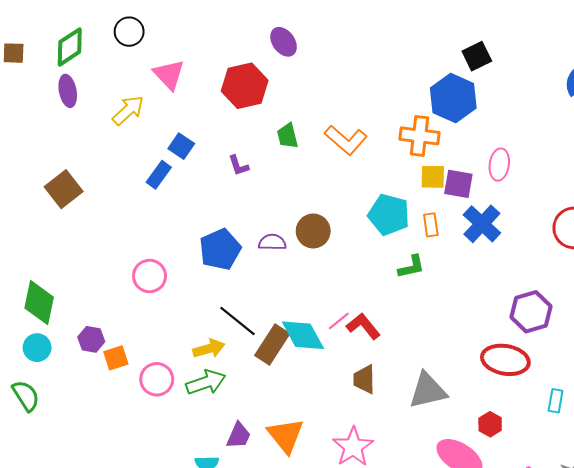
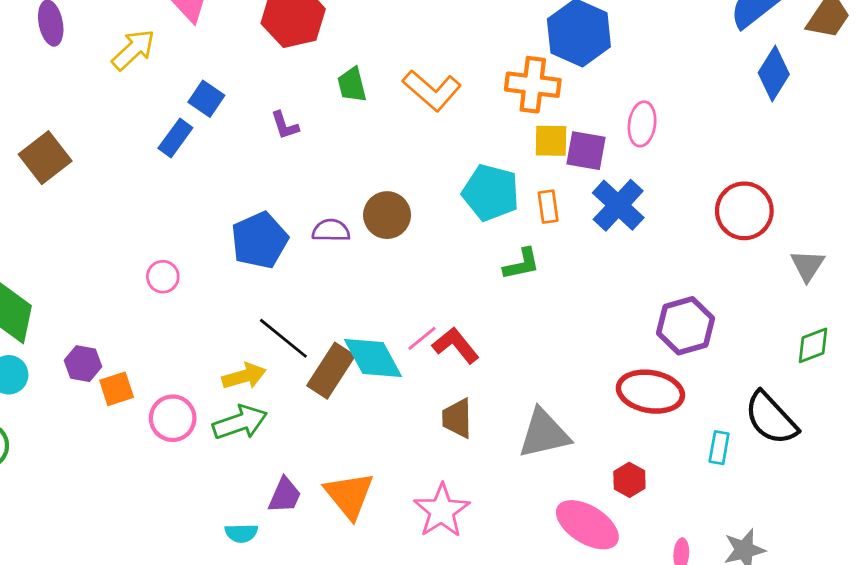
pink circle: (150, 276) -> (163, 277), size x0.7

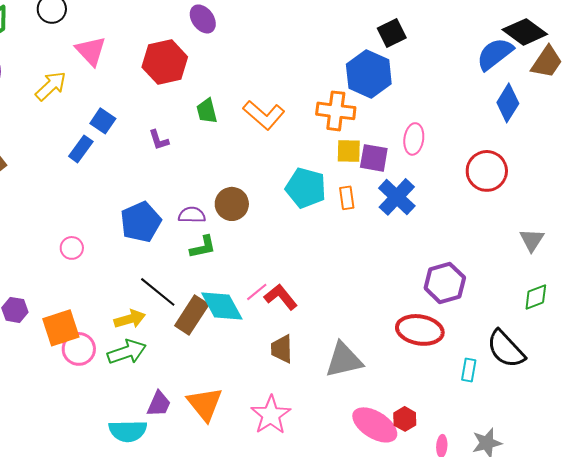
red circle: (744, 211) -> (487, 171), moved
green L-shape: (522, 264) -> (203, 247), moved
orange square: (117, 389) -> (61, 328), moved, size x1.5
red hexagon: (629, 480) -> (405, 419), moved
cyan semicircle: (241, 533) -> (128, 431), size x1.6

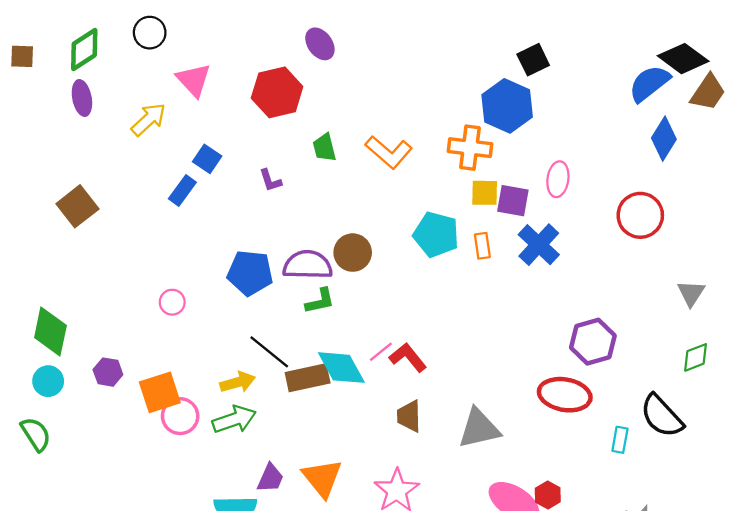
purple semicircle: (192, 215) -> (308, 265), size x1.6
blue pentagon: (141, 222) -> (250, 273), turned 30
brown rectangle: (192, 315) -> (308, 378), turned 45

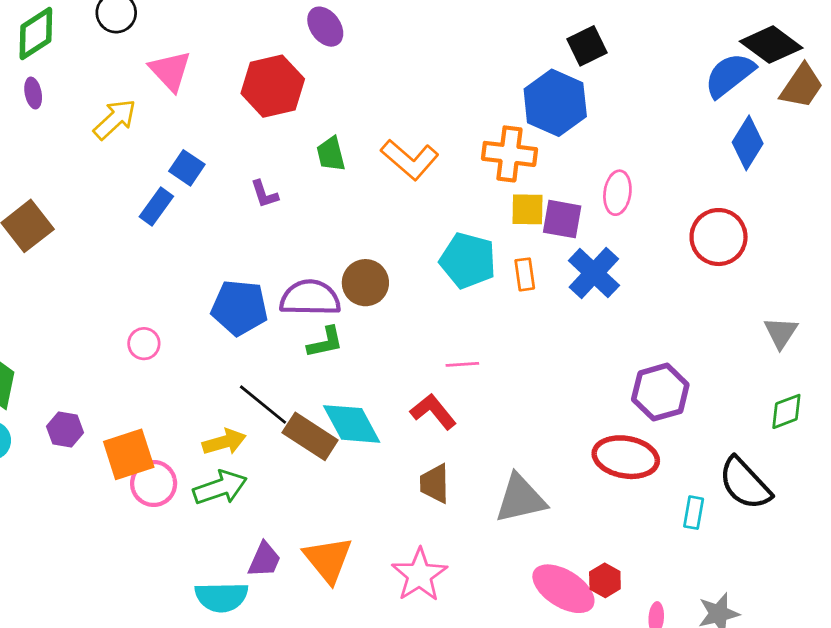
purple ellipse: (82, 98) -> (33, 93), size x0.7
pink line: (381, 352) -> (462, 364), moved, turned 35
brown rectangle: (308, 378) -> (310, 436), turned 45

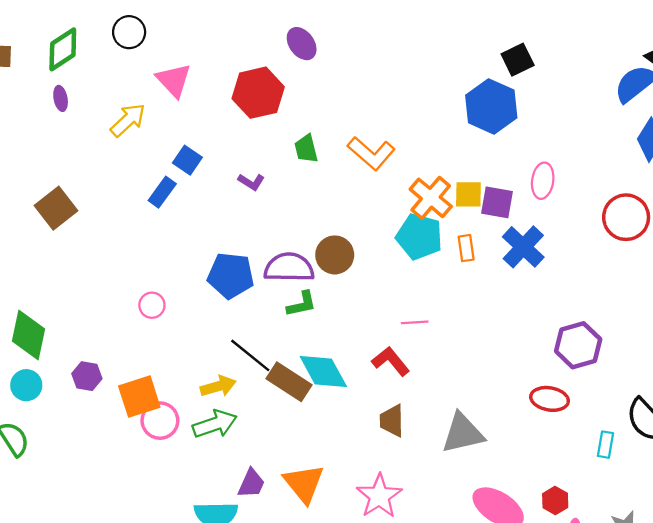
orange cross: (509, 154) -> (431, 198), moved, turned 33
purple L-shape: (264, 194) -> (251, 182), turned -40
red ellipse: (626, 457) -> (550, 399), size x0.7
red hexagon: (605, 580) -> (555, 501), moved

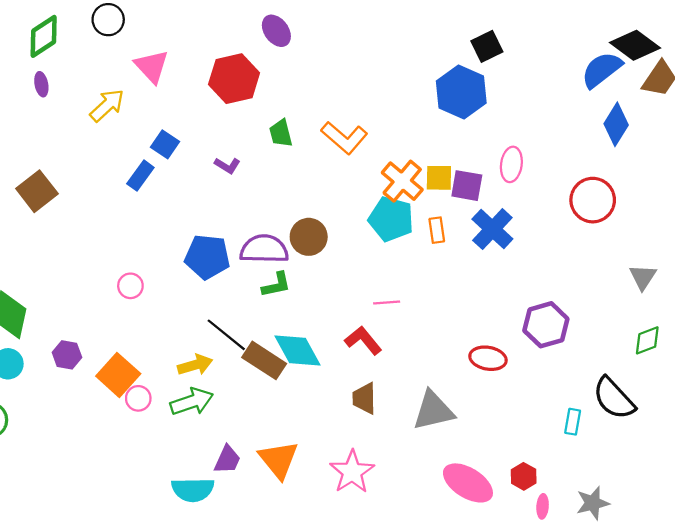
orange square: (139, 397) -> (118, 375), turned -30
red ellipse: (550, 399) -> (488, 358), moved
pink circle: (160, 421) -> (138, 398), size x0.7

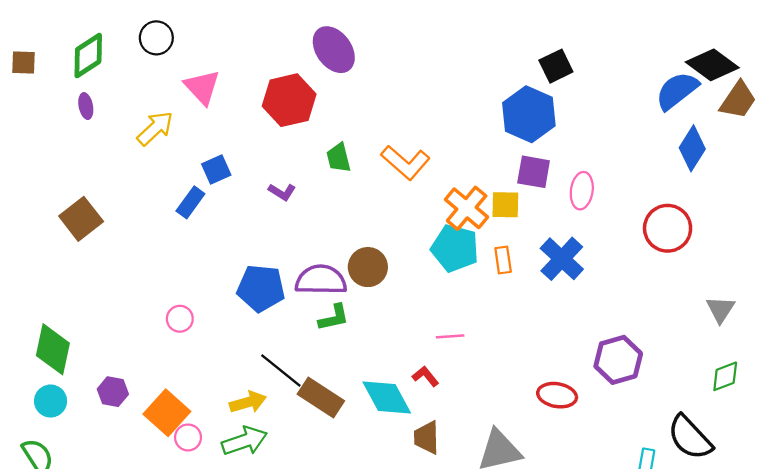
purple ellipse: (276, 31) -> (334, 50), size x1.4
blue square: (165, 144) -> (216, 169), turned 32
purple square: (467, 186) -> (534, 172), moved
red L-shape: (363, 340) -> (425, 376), size x0.7
cyan diamond: (298, 350) -> (387, 398), moved

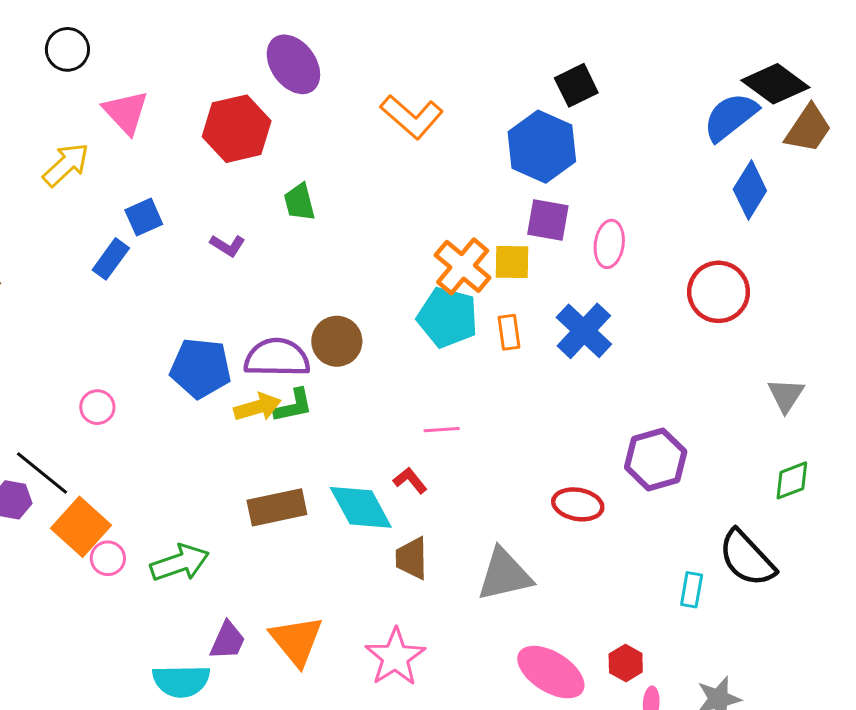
orange L-shape: (405, 162) -> (412, 117), moved
black line: (281, 370) -> (42, 473), moved
brown rectangle: (321, 398) -> (277, 507), turned -45
yellow arrow: (248, 402) -> (258, 407), moved

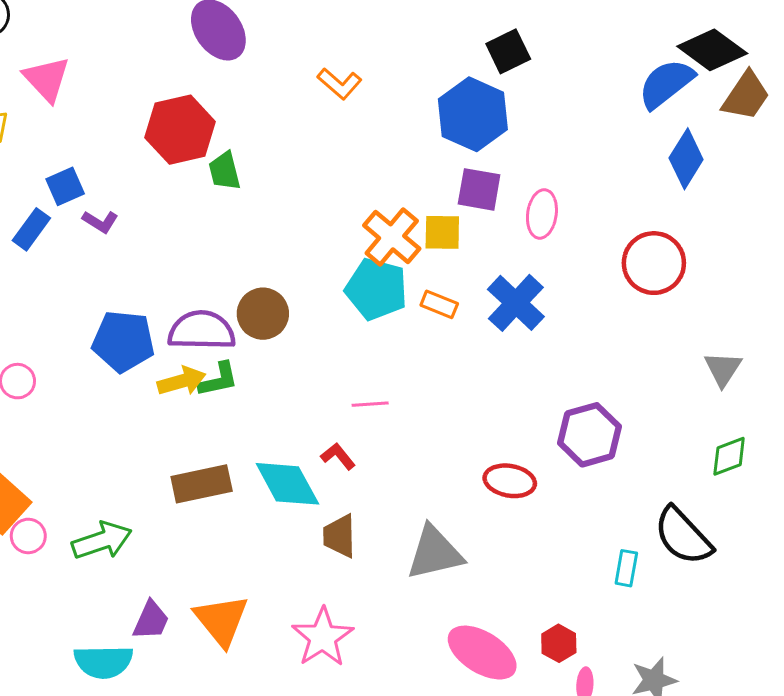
orange L-shape: (412, 117) -> (340, 84), size x0.7
red hexagon: (237, 129) -> (180, 130), moved
purple L-shape: (228, 245) -> (100, 222), moved
orange rectangle: (509, 332) -> (439, 304), turned -60

